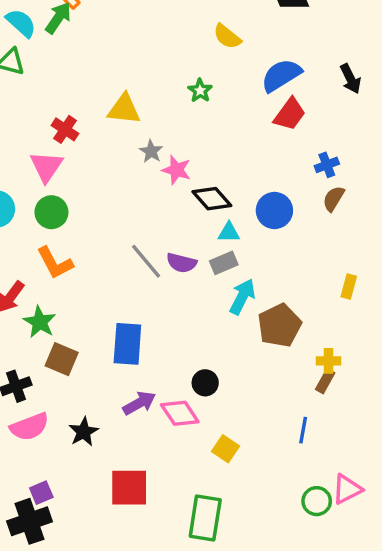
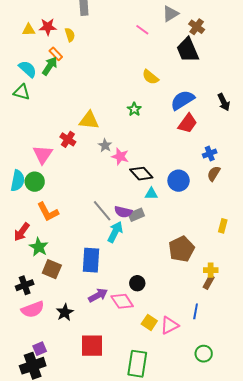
red cross: (65, 129) -> (68, 139), moved
green circle: (51, 212) -> (35, 182), moved
gray rectangle: (224, 263) -> (136, 215), moved
cyan arrow: (242, 297) -> (115, 232), moved
pink triangle: (347, 489) -> (169, 325), moved

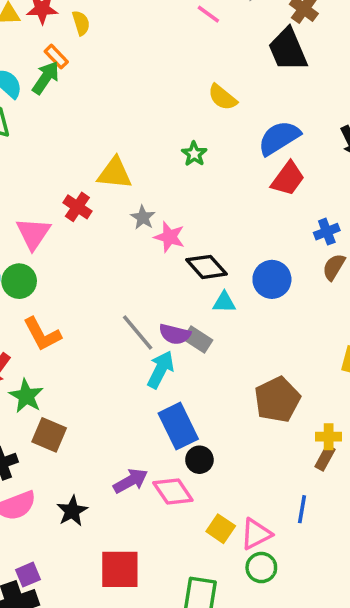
gray rectangle: (136, 215) -> (198, 339), turned 56
blue rectangle: (91, 260) -> (178, 426), moved, turned -30
green circle: (204, 354) -> (261, 568), moved

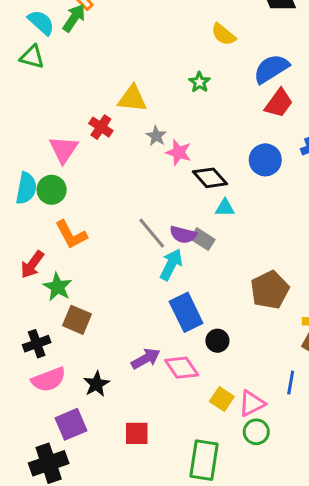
blue circle: (272, 279) -> (265, 160), moved
black circle: (199, 460) -> (217, 341), moved
red square: (120, 569) -> (137, 433), size x0.7
purple square: (28, 575) -> (71, 424), moved, size x1.5

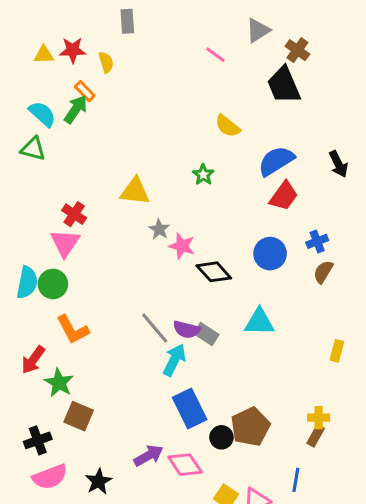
red cross: (101, 127) -> (74, 214), moved
cyan triangle: (225, 208) -> (259, 322), moved, size x1.5
brown pentagon: (270, 290) -> (250, 427), moved

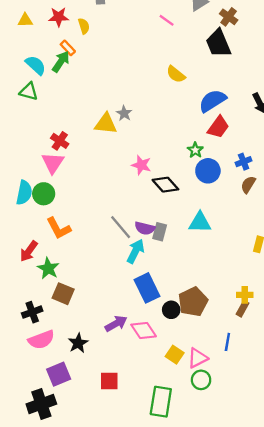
yellow triangle: (44, 55) -> (25, 20), moved
green star: (203, 175) -> (195, 150), moved
gray star: (159, 229) -> (124, 113), moved
gray rectangle: (206, 334) -> (160, 232), turned 72

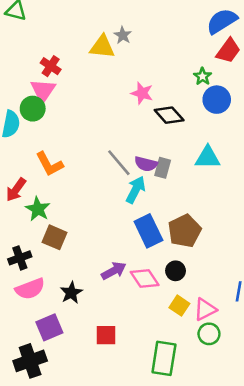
green circle: (44, 194) -> (33, 109), moved
brown pentagon: (193, 302) -> (185, 231), moved
black circle: (171, 310) -> (176, 271), moved

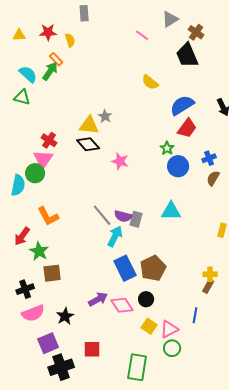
black diamond: (169, 115) -> (88, 144), moved
brown square: (55, 237) -> (52, 273), turned -30
black cross: (30, 361) -> (61, 367), moved

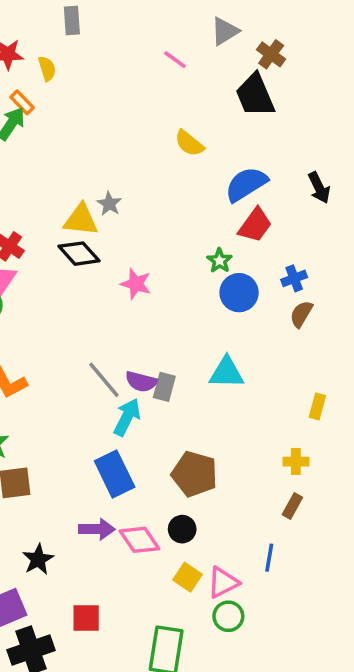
blue rectangle: (125, 268) -> (115, 474), moved
brown pentagon: (153, 268) -> (195, 474), turned -30
yellow cross: (210, 274) -> (296, 462), moved
purple arrow: (98, 299) -> (97, 529), turned 30

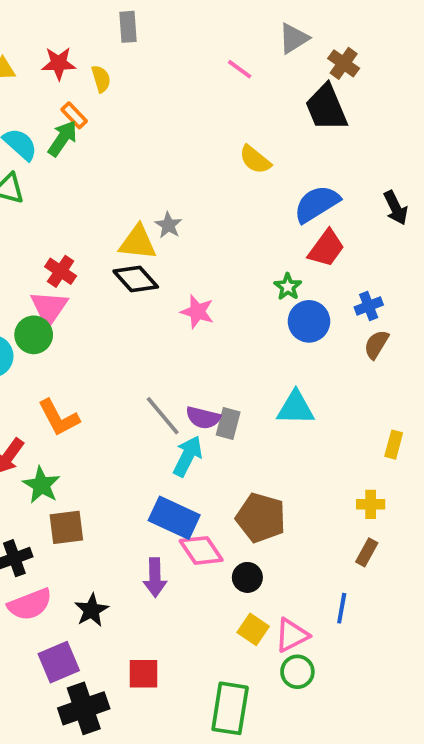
blue rectangle: (115, 474) -> (174, 518), turned -39
purple arrow: (97, 529) -> (155, 577), turned 88
pink diamond: (139, 540) -> (201, 550), moved

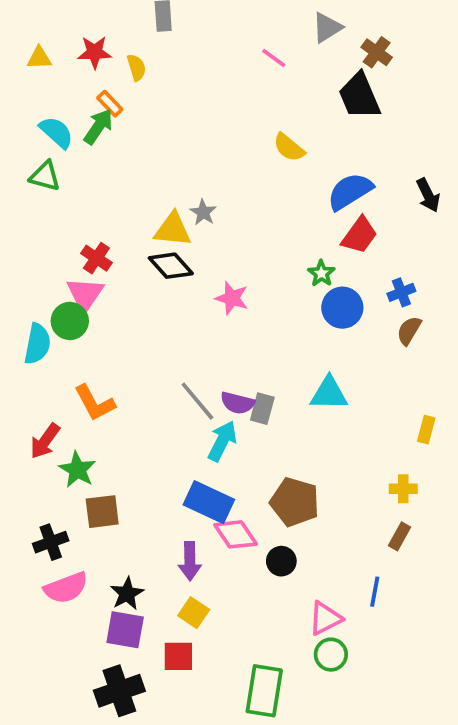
yellow square: (253, 629) -> (194, 613), moved
purple square: (59, 662) -> (125, 630), moved, turned 33

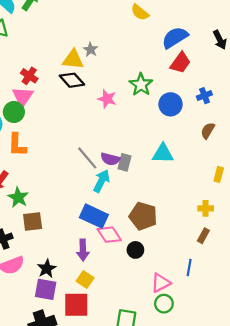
green star: (321, 273) -> (141, 85), moved, size x1.5
brown semicircle: (409, 331) -> (208, 131), moved
orange L-shape: (95, 403) -> (17, 145), moved, turned 30
red square: (178, 656) -> (76, 305), size x1.4

